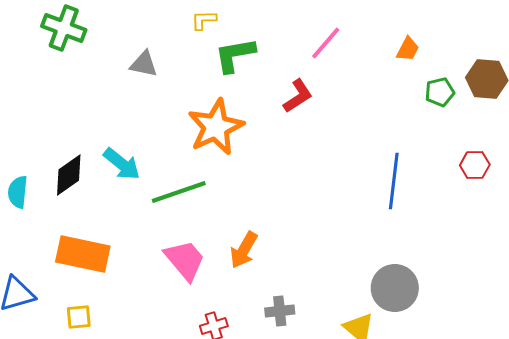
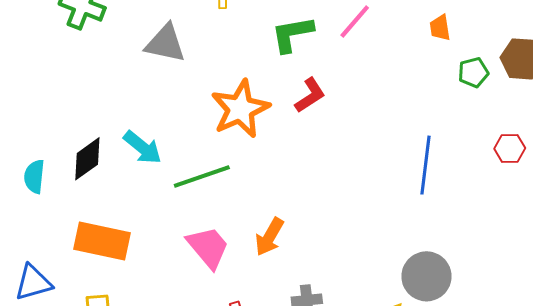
orange trapezoid: (408, 49) -> (440, 28), turned 144
green L-shape: (235, 55) -> (292, 34), moved
gray triangle: (144, 64) -> (165, 43), size x1.4
red L-shape: (298, 96) -> (310, 95), moved

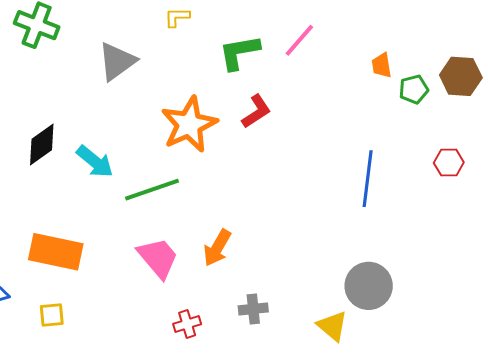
orange trapezoid: (440, 28) -> (382, 65), moved
gray triangle: (165, 43) -> (117, 61), turned -48
black diamond: (87, 159) -> (42, 145), moved

